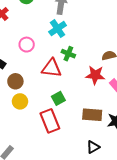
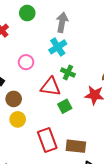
green square: (58, 98) -> (65, 106), moved
brown rectangle: (92, 115) -> (76, 146), moved

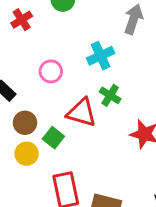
gray arrow: (62, 22) -> (134, 19), moved
green square: (65, 106) -> (53, 138), moved, turned -32

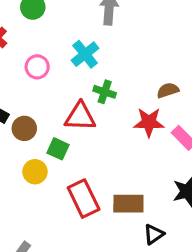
pink circle: (51, 71) -> (37, 67), moved
brown circle: (25, 123) -> (24, 128), moved

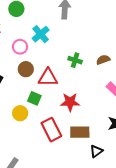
cyan cross: (85, 54) -> (41, 34), moved
green cross: (105, 92) -> (75, 60), moved
red star: (149, 122) -> (70, 102), moved
brown circle: (24, 128) -> (26, 69), moved

